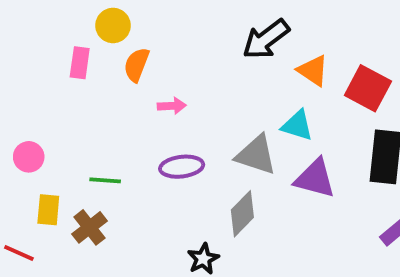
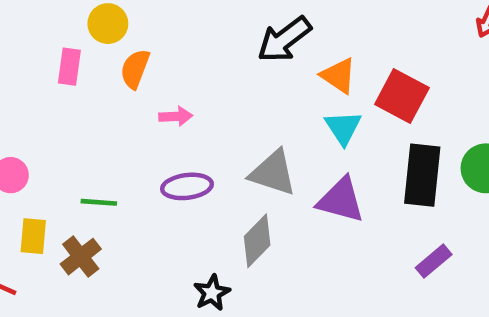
cyan triangle: (297, 125) -> (343, 128), moved, turned 40

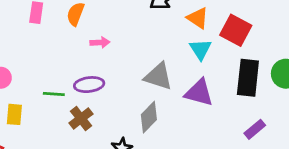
purple ellipse: (187, 186) -> (89, 85), moved
brown cross: (81, 257) -> (81, 118), moved

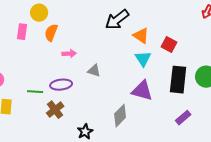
red square: (236, 30) -> (169, 45), size x0.7
gray triangle: (158, 76) -> (94, 71), moved, size x0.6
gray diamond: (149, 117) -> (120, 116), moved

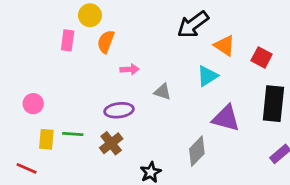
cyan triangle: (143, 59) -> (207, 76), moved, turned 30
green line: (35, 92) -> (73, 134), moved

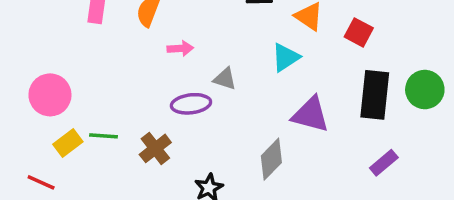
pink circle: (33, 104) -> (50, 95), size x1.5
purple ellipse: (119, 110) -> (191, 104), moved
yellow rectangle: (46, 139) -> (68, 143), turned 48

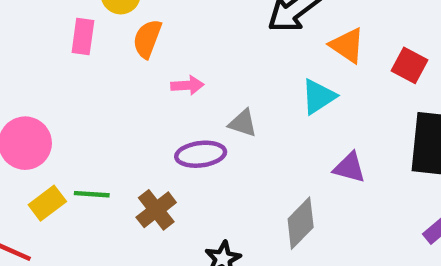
purple triangle: (311, 115) -> (349, 168), size x0.7

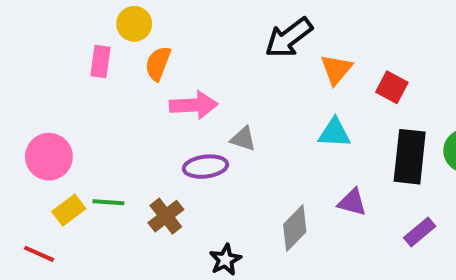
orange triangle: (347, 45) -> (336, 69), turned 36
pink arrow: (187, 85) -> (194, 105), size x1.6
cyan triangle: (318, 96) -> (334, 133), moved, turned 36
purple triangle: (349, 168) -> (352, 202), moved

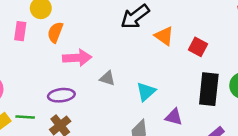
orange triangle: (336, 69) -> (164, 36), turned -35
cyan triangle: (334, 133) -> (146, 92), moved, turned -45
purple ellipse: (206, 167) -> (61, 95), moved

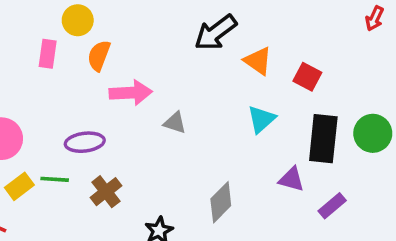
cyan triangle: (146, 92) -> (261, 119), moved
purple ellipse: (61, 95) -> (85, 142), moved
purple triangle: (174, 117) -> (291, 179), moved

